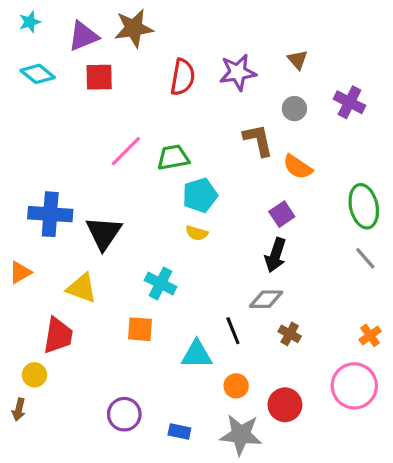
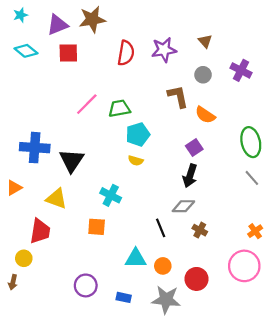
cyan triangle: (197, 354) -> (136, 258), moved

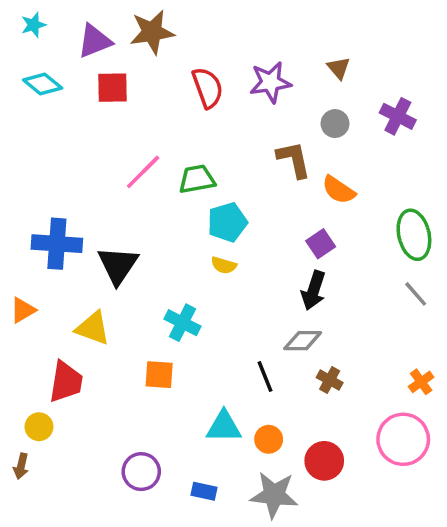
red semicircle: (126, 53) -> (208, 88), turned -30

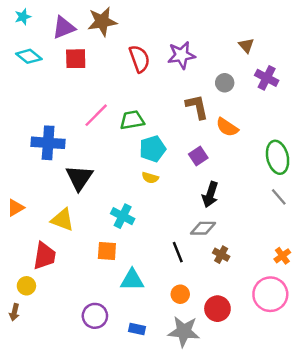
brown triangle: (339, 68) -> (246, 46), moved
blue cross: (57, 244) -> (48, 143), moved
purple square: (321, 244) -> (198, 156), moved
cyan triangle: (224, 427) -> (132, 280), moved

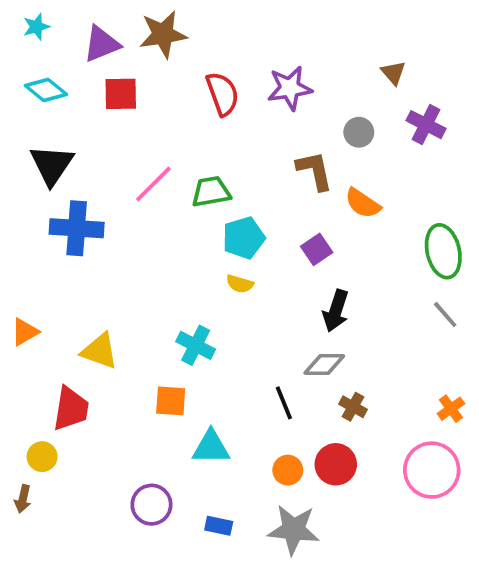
black triangle: (79, 178) -> (52, 165), moved
red circle: (217, 309) -> (336, 464), moved

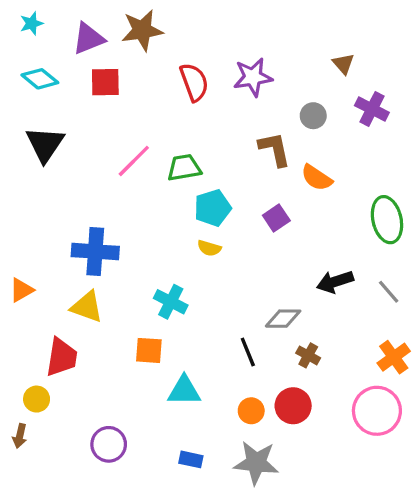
blue cross: (77, 228) -> (95, 251), moved
black arrow: (336, 311) -> (335, 282), moved, turned 54
gray line: (445, 315) -> (389, 292), moved
orange cross: (451, 409) -> (394, 357), size x1.4
purple circle: (151, 505) -> (109, 444), moved

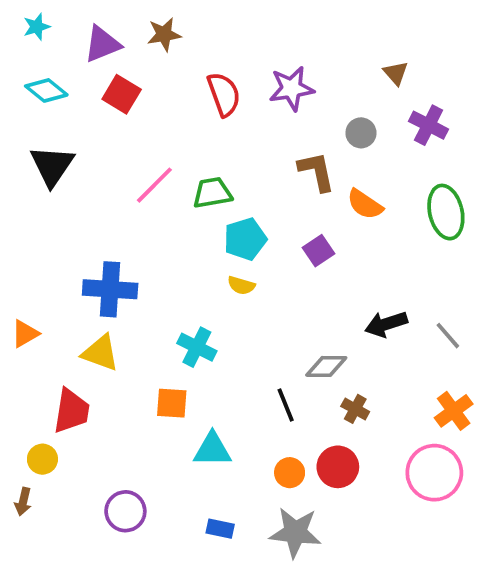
brown star: (142, 30) -> (164, 34), size x0.7
red square: (105, 82) -> (122, 94), turned 32
green ellipse: (387, 220) -> (446, 212), moved

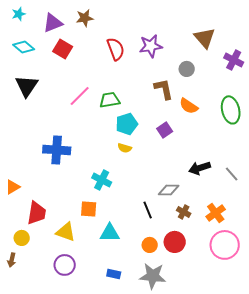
brown triangle: (396, 73) -> (205, 38), size x1.6
purple cross: (429, 125) -> (234, 60), moved
orange triangle: (25, 334) -> (13, 187), moved
yellow triangle: (100, 353) -> (66, 232), moved
orange cross: (454, 411) -> (216, 213), moved

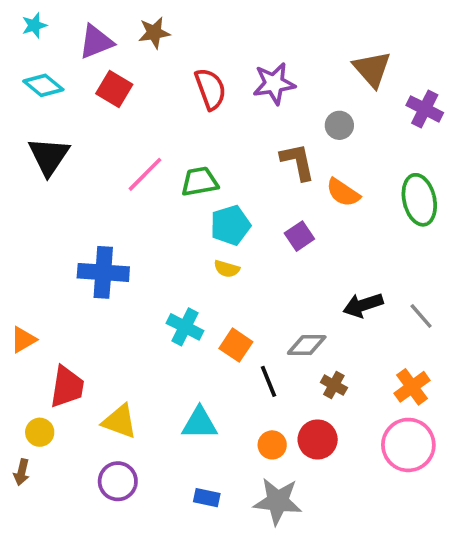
orange square: (89, 209) -> (236, 345), moved, turned 30
orange cross: (216, 213) -> (412, 387), moved

